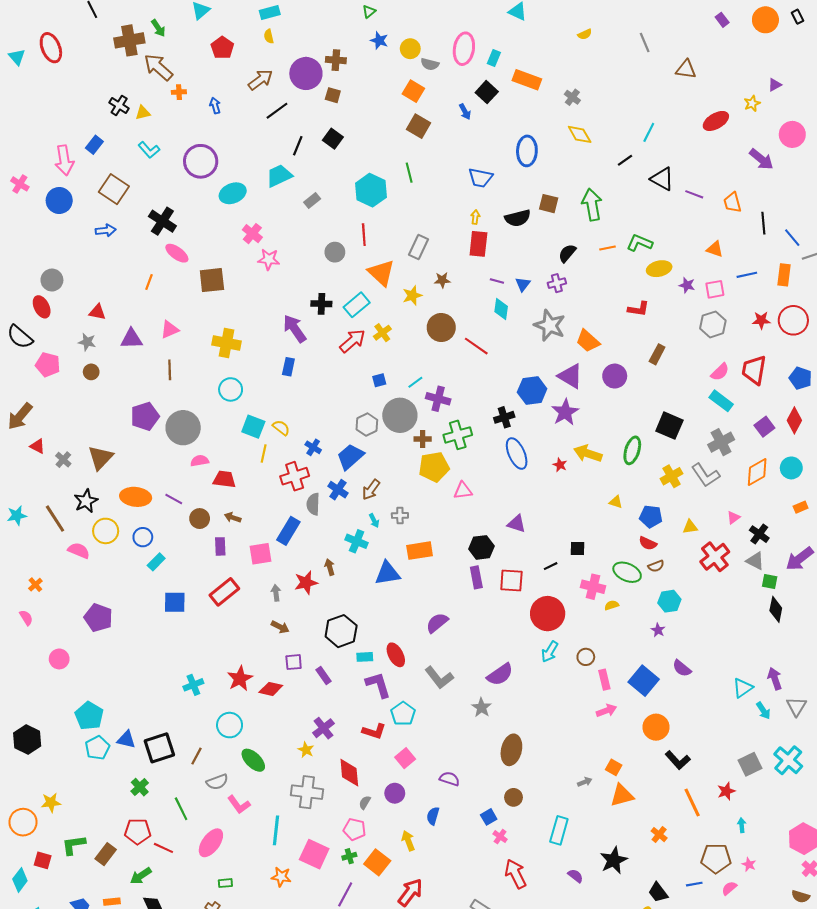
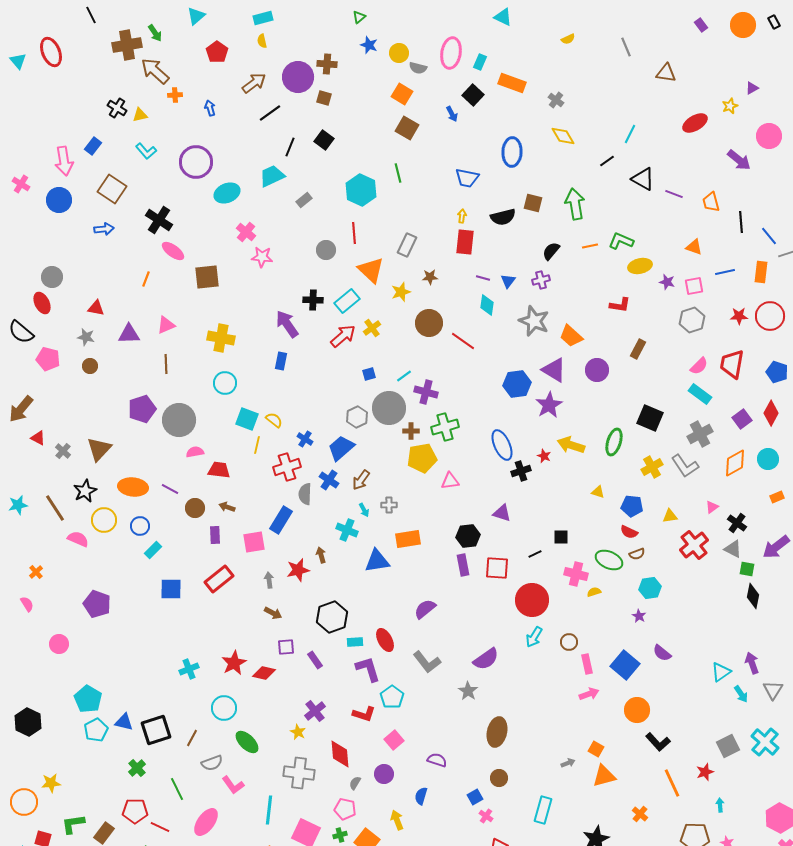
black cross: (504, 417) -> (521, 471), moved

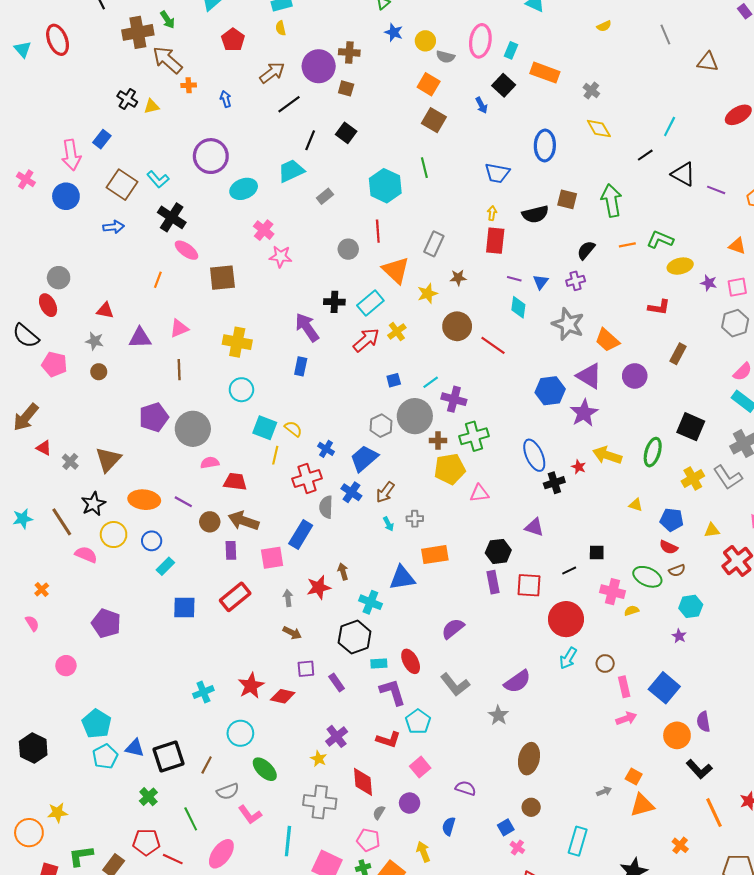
cyan L-shape: (146, 151) -> (158, 179), moved
brown arrow: (227, 507) -> (244, 521), size x1.8
cyan cross: (347, 530) -> (370, 602), moved
purple semicircle: (662, 653) -> (703, 722), moved, turned 42

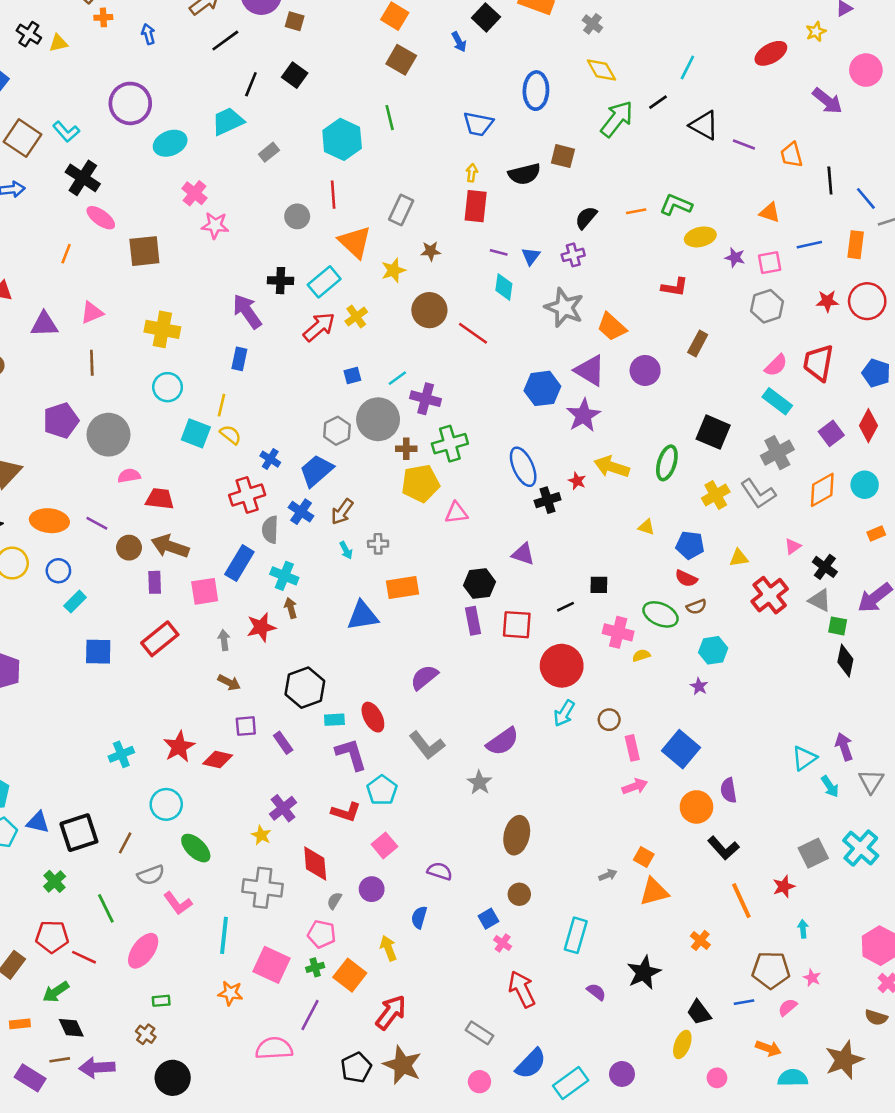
green arrow: (611, 200) -> (617, 119), moved, turned 48
yellow line: (275, 455) -> (221, 405), moved
cyan cross: (370, 602) -> (284, 576), moved

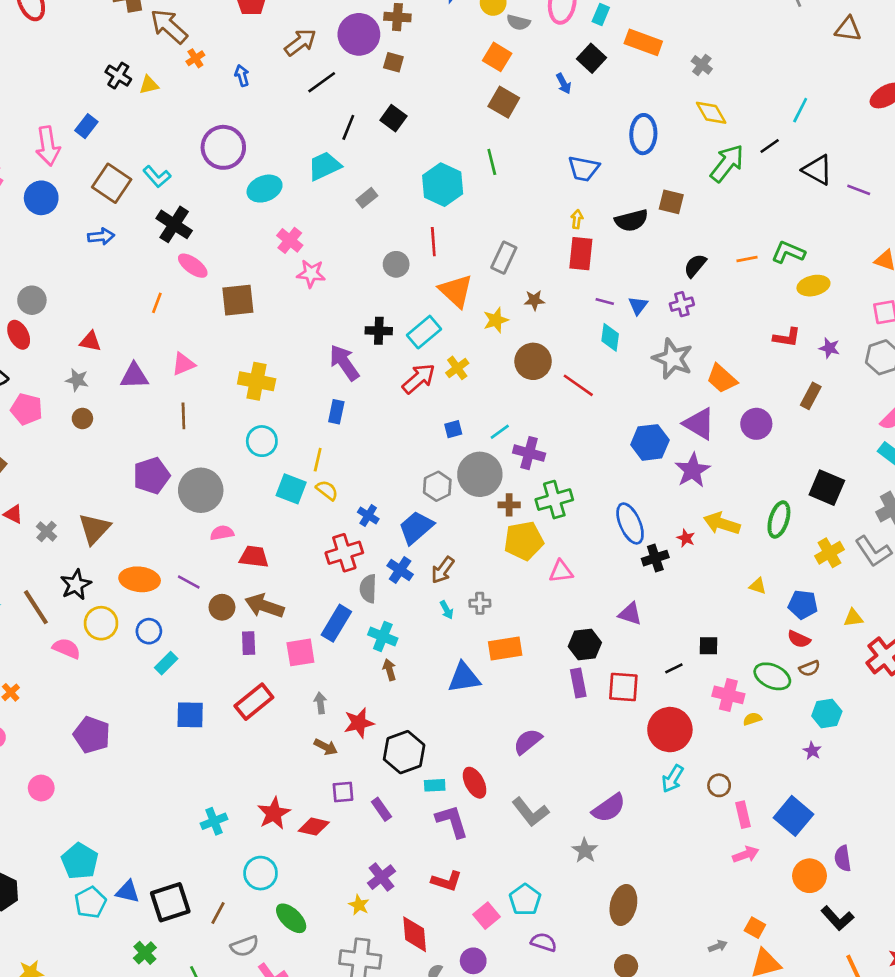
orange cross: (103, 17) -> (195, 58), turned -30
purple star: (735, 257) -> (829, 348), moved
red star: (261, 627) -> (359, 723), moved
cyan pentagon: (382, 790) -> (525, 900), moved

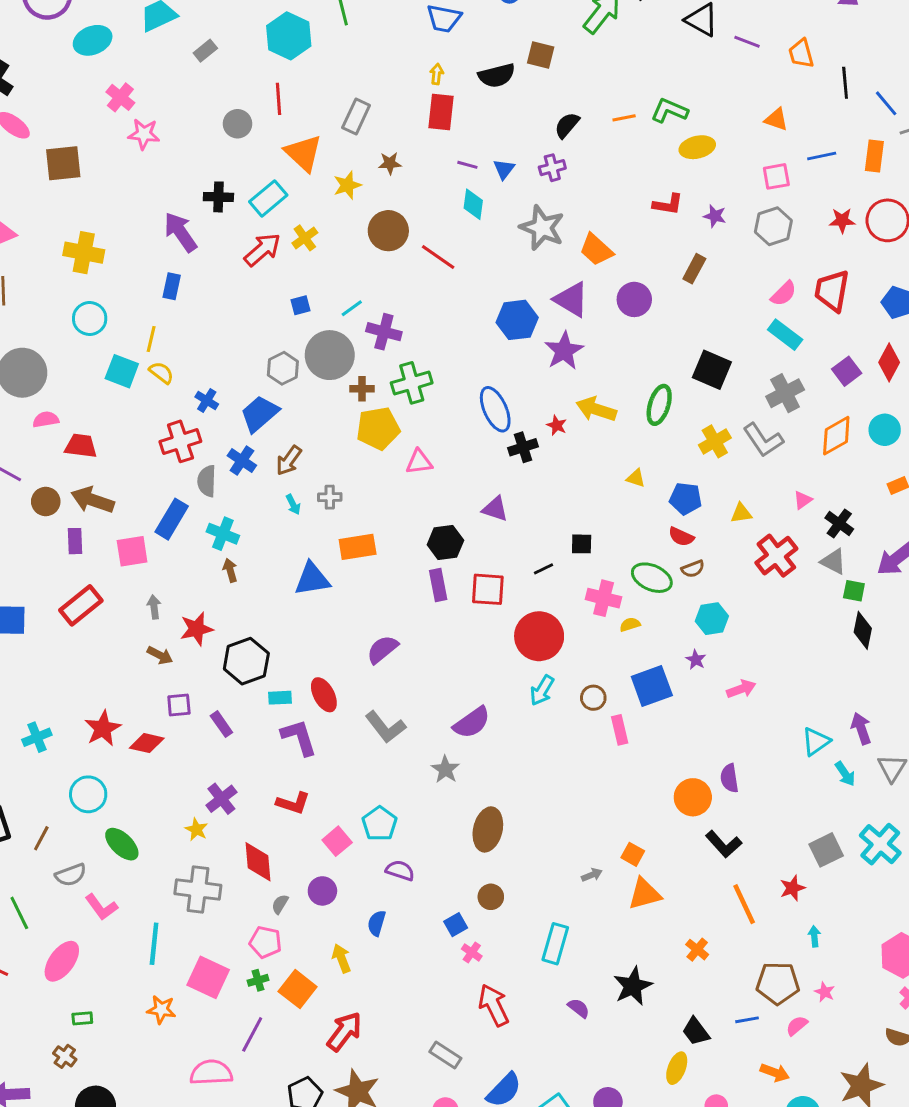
blue square: (794, 816) -> (652, 686), moved, turned 30
pink arrow: (746, 854) -> (741, 689), moved

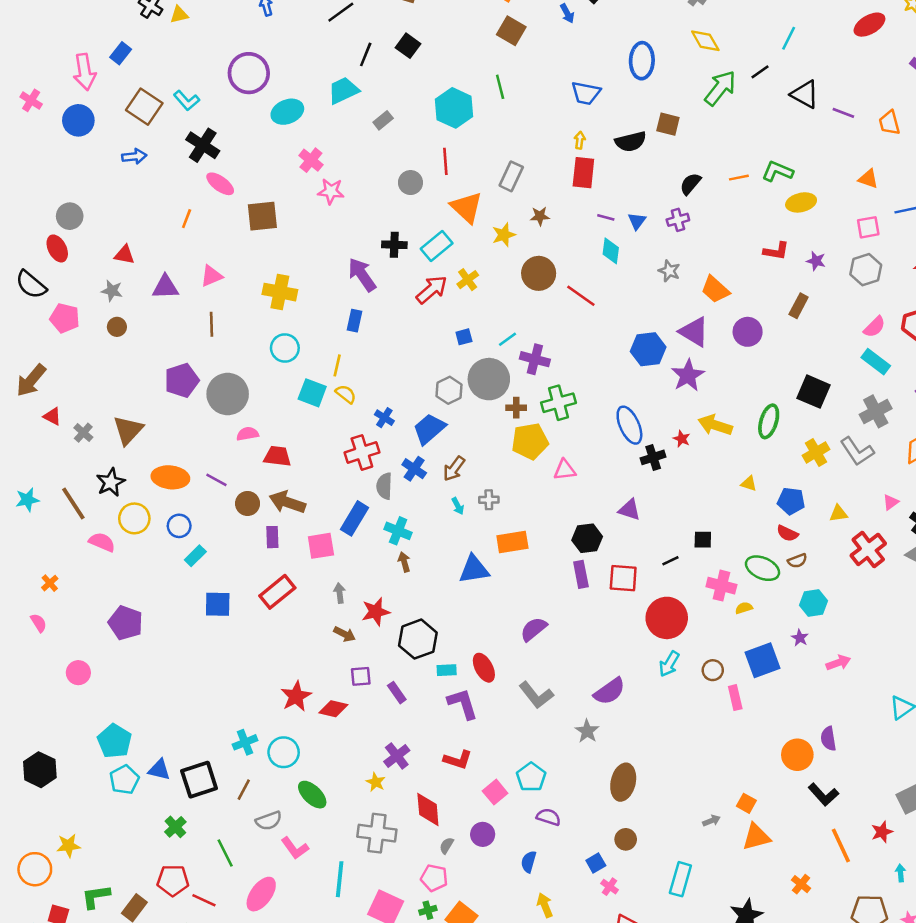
gray star: (542, 228) -> (669, 271), size x0.6
cyan cross: (37, 737) -> (245, 742), moved
yellow arrow: (341, 958) -> (545, 905), moved

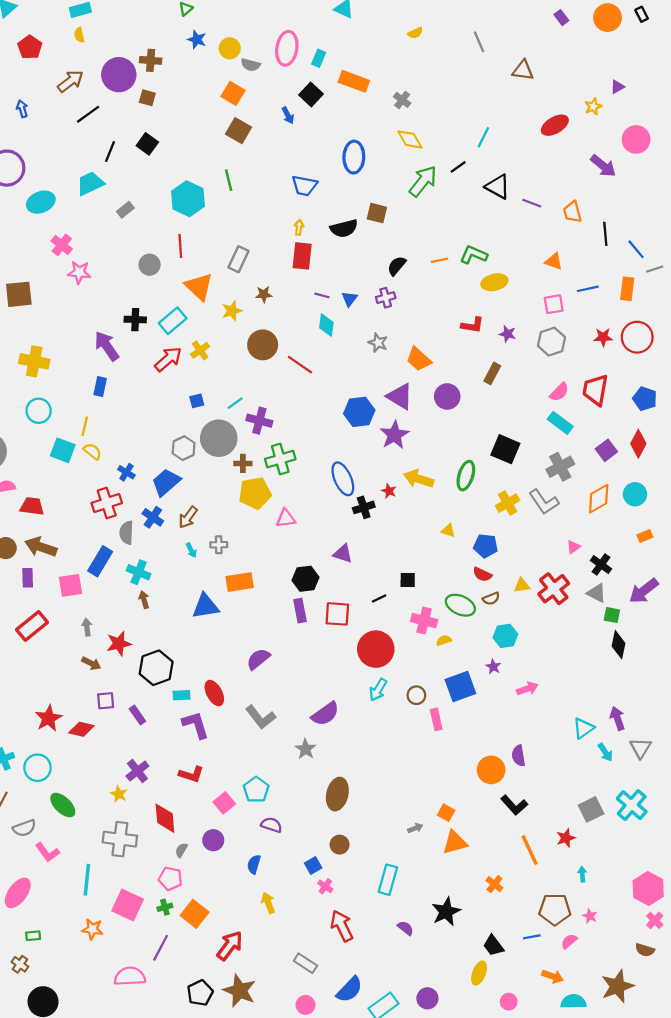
yellow triangle: (838, 513) -> (522, 585), moved

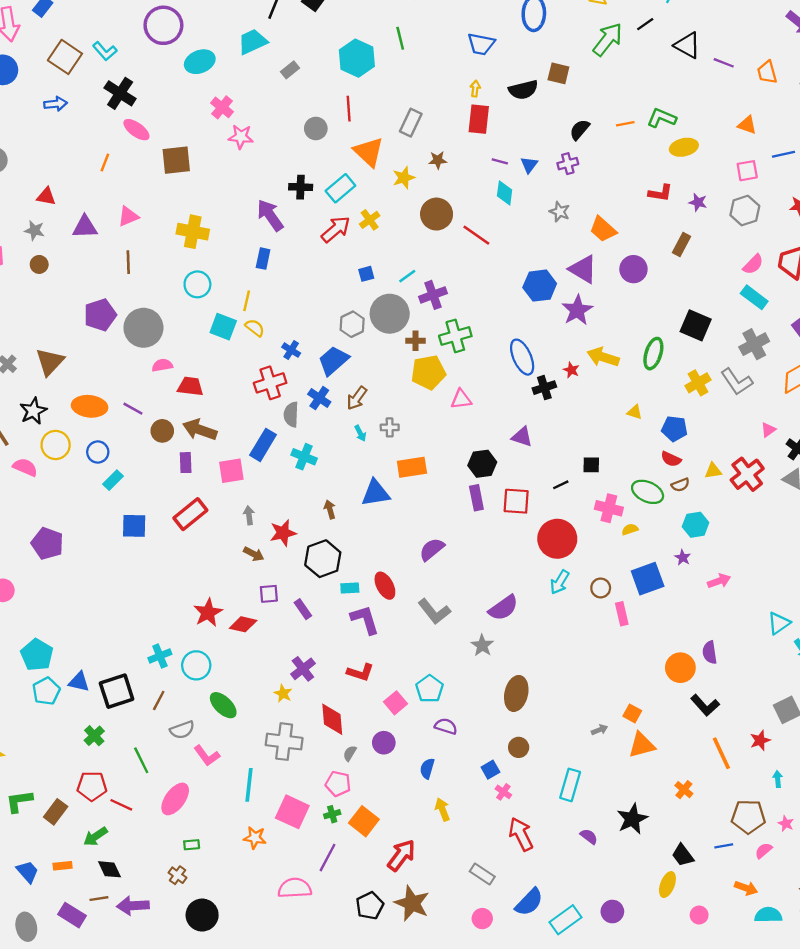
purple cross: (259, 421) -> (433, 295), turned -35
brown arrow: (144, 600) -> (330, 509), moved

